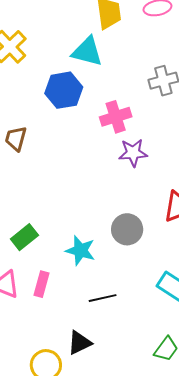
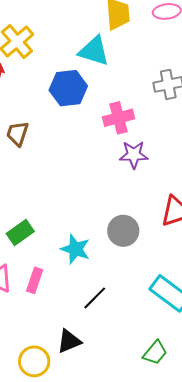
black line: (103, 298) -> (95, 298), turned -36

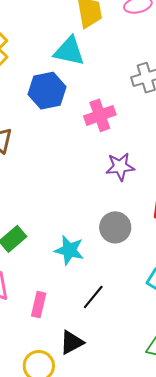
purple star: (134, 155) -> (120, 167), moved
pink rectangle: (35, 280) -> (39, 305), moved

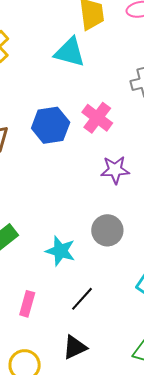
blue hexagon: (47, 91) -> (51, 125), moved
pink cross: (100, 115) -> (97, 118), turned -36
black triangle: (72, 342) -> (75, 347), moved

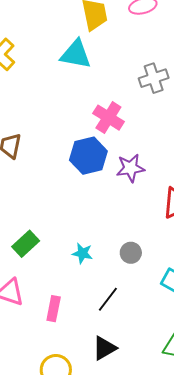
blue hexagon: (51, 125) -> (88, 156), moved
gray circle: (107, 230) -> (131, 253), moved, size x0.7
cyan star: (60, 251) -> (82, 253), size x0.7

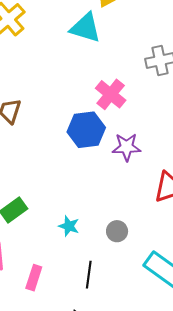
black line: (108, 299) -> (89, 275), turned -36

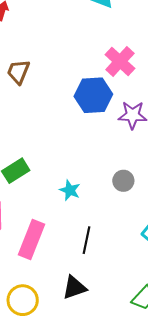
gray circle: (117, 231) -> (123, 181), moved
pink rectangle: (34, 278) -> (32, 239), size x1.5

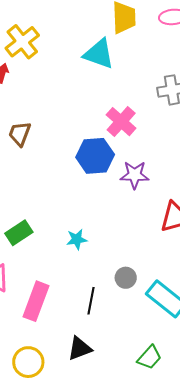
gray circle: (123, 181) -> (126, 278), moved
cyan star: (70, 190) -> (77, 239), moved, turned -30

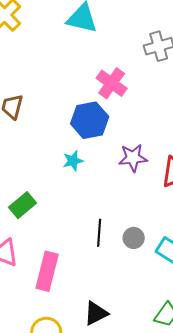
purple star: (135, 175) -> (133, 158), moved
cyan star: (77, 239) -> (73, 161), moved
black line: (91, 301) -> (99, 233), moved

